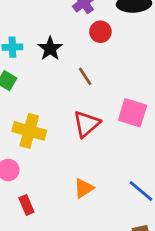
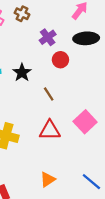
pink square: (133, 113) -> (85, 122), turned 30
red triangle: (86, 124) -> (50, 130), turned 40

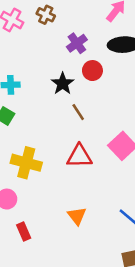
black star: (22, 73) -> (63, 84), moved
orange triangle: (48, 180) -> (77, 216), turned -35

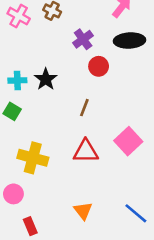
black star: (63, 84) -> (46, 79), moved
brown line: (78, 112) -> (84, 108), turned 54

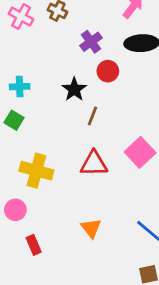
black star: (46, 79) -> (74, 89), moved

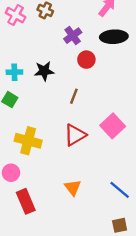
black star: (74, 89) -> (44, 71), moved, turned 30
red triangle: (94, 164) -> (75, 135), turned -30
red rectangle: (34, 245) -> (26, 201), size x1.5

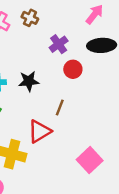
pink square: (113, 126) -> (90, 160), moved
red triangle: (75, 135) -> (39, 131), moved

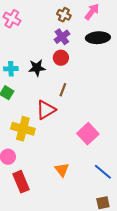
brown cross: (30, 18) -> (64, 15), moved
red circle: (73, 69) -> (61, 58), moved

